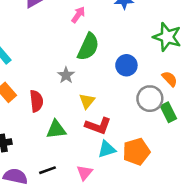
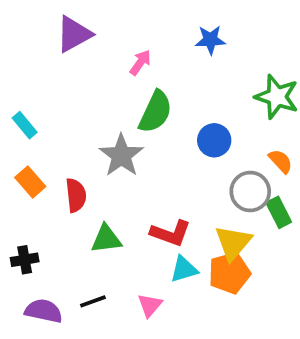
gray star: (66, 75) -> (121, 155), size x1.6
yellow triangle: (87, 101) -> (233, 243), moved, size x1.5

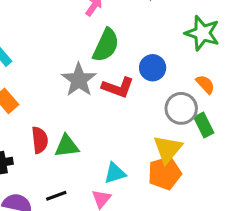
red semicircle: (76, 195) -> (40, 140), moved
red L-shape: (171, 233) -> (118, 87), moved
cyan triangle: (184, 269) -> (115, 173), moved

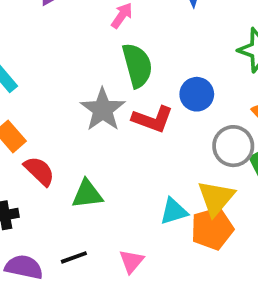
green semicircle: (106, 45) -> (137, 65), turned -40
red semicircle: (40, 140) -> (39, 171), moved, turned -40
cyan triangle: (115, 173) -> (174, 211), moved

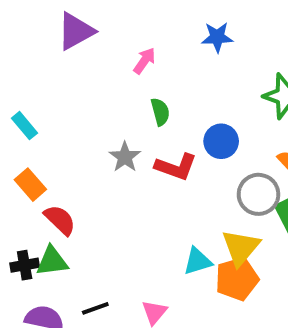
green semicircle: (137, 65) -> (160, 112), size x0.6
gray star: (103, 110) -> (125, 157), size x0.7
green triangle: (87, 194) -> (52, 261), moved

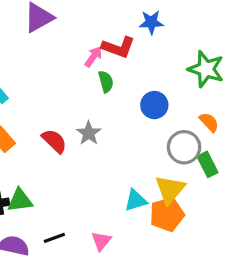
pink arrow: (144, 61) -> (93, 57), moved
gray star: (125, 157) -> (89, 133), moved
red L-shape: (176, 167) -> (118, 47), moved
red semicircle: (60, 220) -> (54, 141), moved

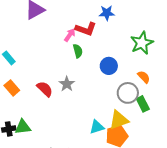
green star: (206, 69) -> (142, 43), turned 30
yellow triangle: (170, 189) -> (119, 120), turned 30

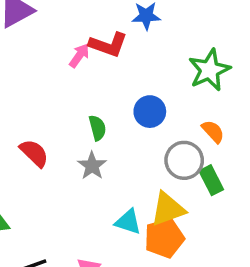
green semicircle: (78, 51) -> (97, 128), moved
gray star: (67, 84) -> (92, 166), moved
cyan triangle: (97, 127) -> (128, 222), turned 35

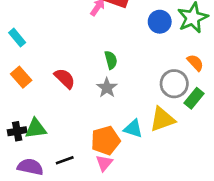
blue circle: (150, 112) -> (160, 22), moved
green rectangle: (211, 180) -> (194, 98), turned 66
orange pentagon: (164, 238) -> (106, 140), moved

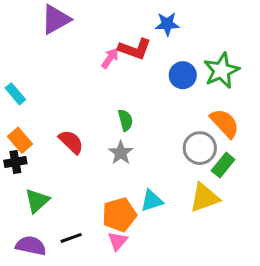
orange semicircle: (195, 63) -> (225, 123), size x1.5
yellow triangle: (162, 119) -> (204, 198), moved
green triangle: (36, 129) -> (37, 201), turned -35
cyan triangle: (133, 129) -> (152, 201), turned -36
black cross: (17, 131) -> (15, 162), moved

